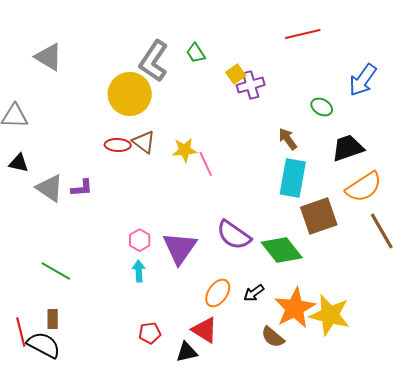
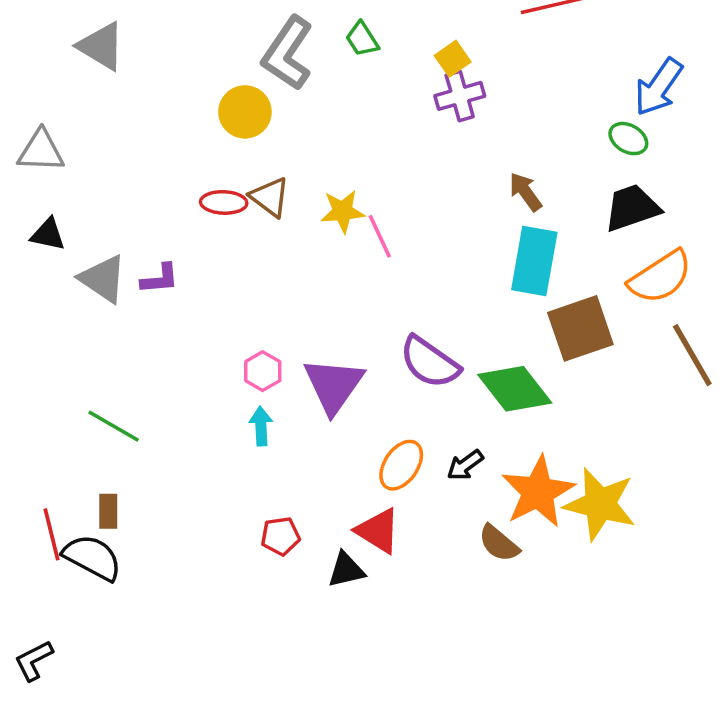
yellow square: (236, 74) -> (453, 59), moved
yellow circle: (130, 94) -> (245, 112), size x0.7
green ellipse: (322, 107) -> (628, 139), moved

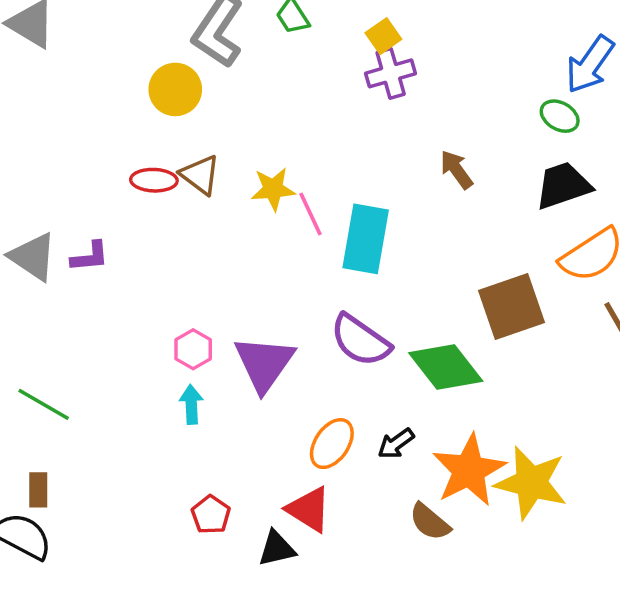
cyan rectangle: (534, 261) -> (366, 239), moved
red pentagon: (280, 536) -> (211, 515), turned -30

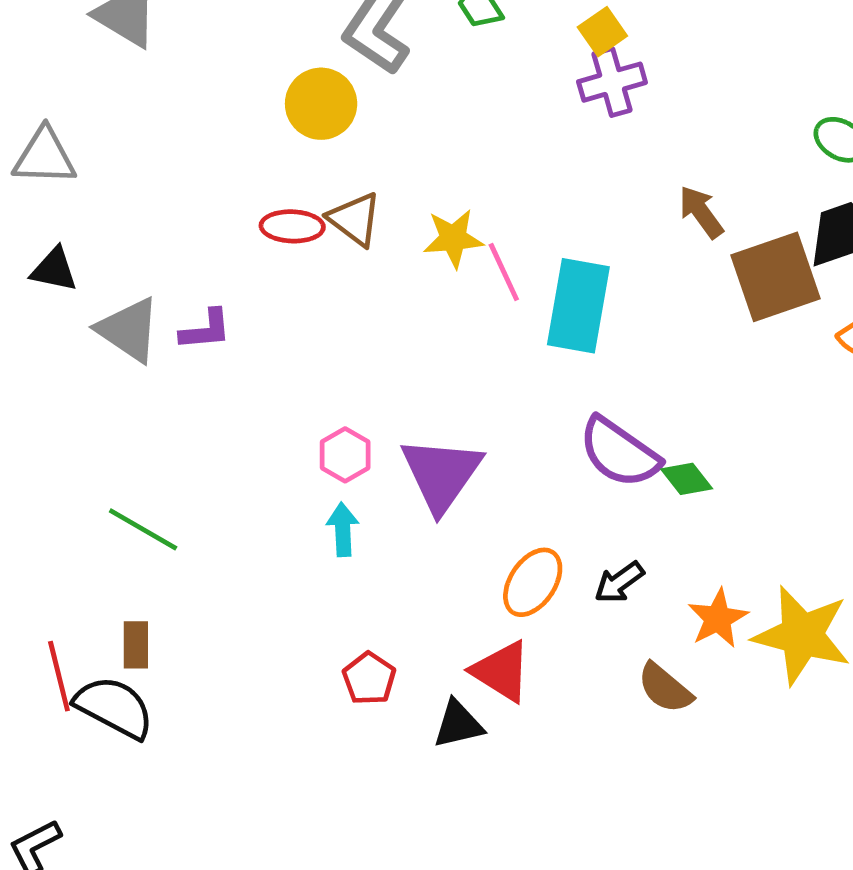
brown square: (512, 307) -> (776, 277), moved
purple semicircle: (360, 340) -> (619, 452), moved
green diamond: (446, 367) -> (687, 479), size x0.5
orange star: (469, 470) -> (718, 618), size x0.6

